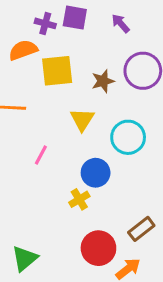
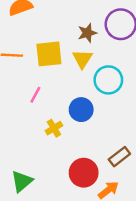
yellow square: (57, 71) -> (49, 54), moved
yellow triangle: (82, 120) -> (82, 59), moved
yellow cross: (79, 199) -> (54, 128), moved

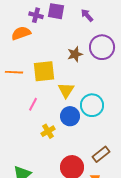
yellow triangle: (82, 59) -> (66, 90), moved
cyan circle: (108, 80) -> (92, 105), moved

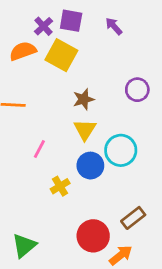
purple cross: (36, 15) -> (43, 26), turned 32
purple circle: (102, 47) -> (137, 90), moved, size x0.7
brown star: (75, 54) -> (83, 99), moved
yellow square: (44, 71) -> (61, 55), moved, turned 35

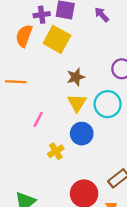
purple cross: (43, 26) -> (42, 15), turned 35
orange semicircle: (23, 51) -> (24, 36), turned -50
cyan circle: (121, 150) -> (108, 104), moved

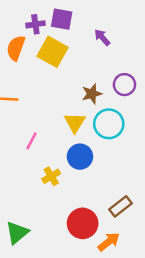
purple arrow: (102, 15) -> (102, 37), moved
brown star: (76, 77) -> (92, 94), moved

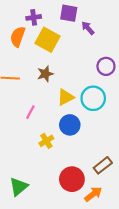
purple square: (62, 19) -> (69, 13), moved
brown star: (92, 94) -> (45, 74), moved
yellow triangle: (75, 123) -> (66, 97), turned 30

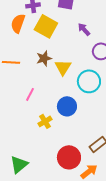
purple arrow: (88, 28) -> (84, 29), moved
yellow triangle: (66, 97) -> (63, 67), moved, turned -30

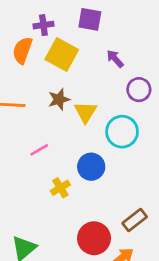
pink line: (30, 94) -> (39, 150), turned 32

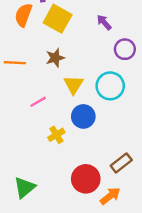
yellow triangle: (86, 112) -> (74, 85), moved

